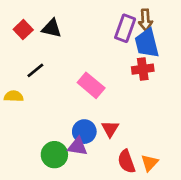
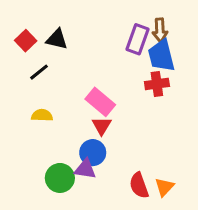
black line: (35, 70) -> (39, 72), moved
yellow semicircle: (14, 96) -> (42, 115), moved
red triangle: (110, 129) -> (102, 126), moved

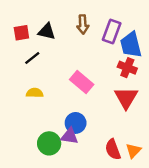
brown arrow: (160, 30) -> (83, 24), moved
red square: (26, 41) -> (21, 33), turned 35
red cross: (157, 84) -> (127, 68), turned 30
red triangle: (102, 126) -> (126, 98), moved, size x1.5

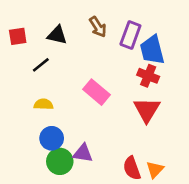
brown arrow: (83, 24) -> (98, 27), turned -30
red square: (21, 33) -> (18, 36), moved
blue circle: (76, 123) -> (52, 138), moved

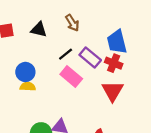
purple rectangle: (130, 35) -> (90, 57), moved, turned -70
black line: (41, 65) -> (66, 54), moved
blue circle: (52, 138) -> (25, 72), moved

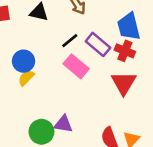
yellow semicircle: (28, 87) -> (26, 78), turned -48

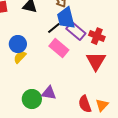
blue trapezoid: (129, 26) -> (66, 18), moved

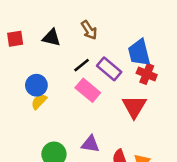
blue trapezoid: (66, 18) -> (139, 53), moved
red cross: (97, 36) -> (147, 74), moved
purple triangle: (49, 93) -> (90, 144), moved

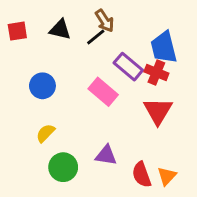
black line: (82, 65) -> (96, 37), moved
red cross: (147, 74) -> (156, 72), moved
yellow semicircle: (39, 102) -> (45, 133), moved

